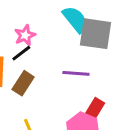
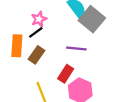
gray square: (96, 34) -> (92, 19), turned 30
red rectangle: (94, 110) -> (66, 74), moved

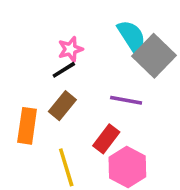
orange rectangle: (17, 46) -> (27, 126), moved

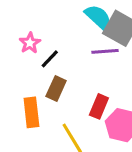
pink star: (70, 49) -> (30, 43), moved
purple line: (126, 100) -> (105, 51), moved

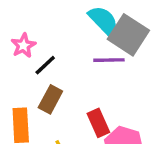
red rectangle: (99, 106) -> (98, 123), turned -50

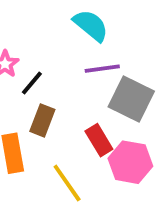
gray square: (128, 35) -> (131, 99), moved

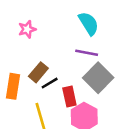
black line: (32, 83) -> (50, 83), moved

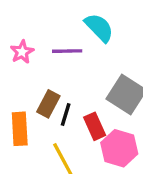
purple line: (87, 53) -> (67, 51), moved
black line: (50, 83) -> (66, 115), turned -30

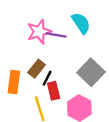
pink star: (22, 52) -> (39, 32), moved, size x1.5
red rectangle: (95, 126) -> (54, 91), moved

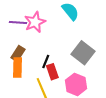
purple line: (56, 35) -> (18, 23), moved
brown rectangle: (37, 69) -> (18, 54), moved

